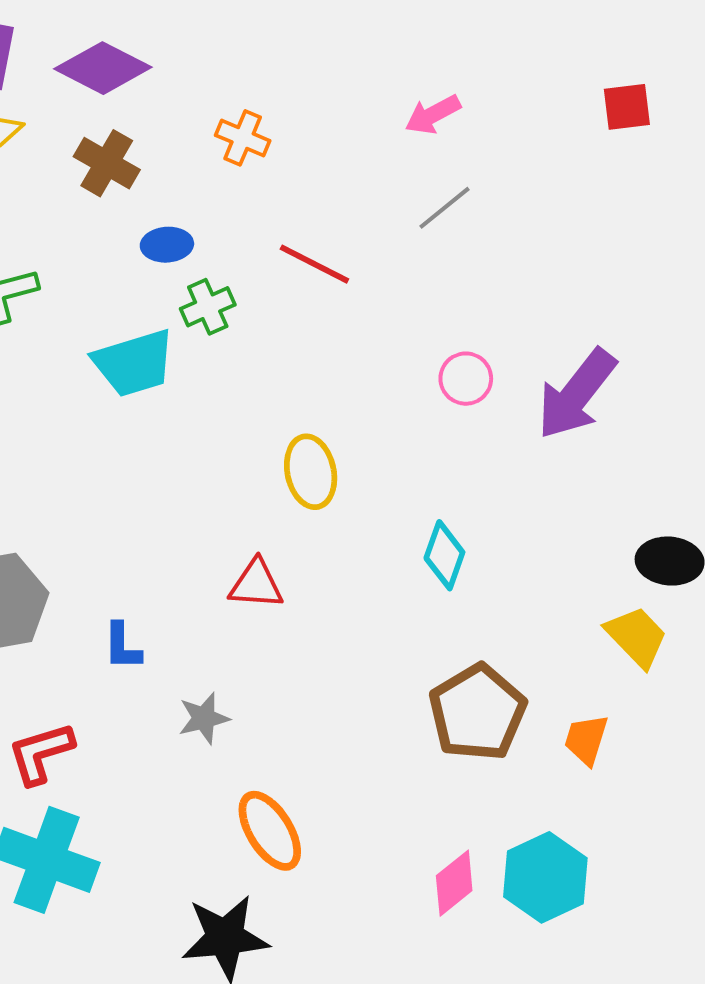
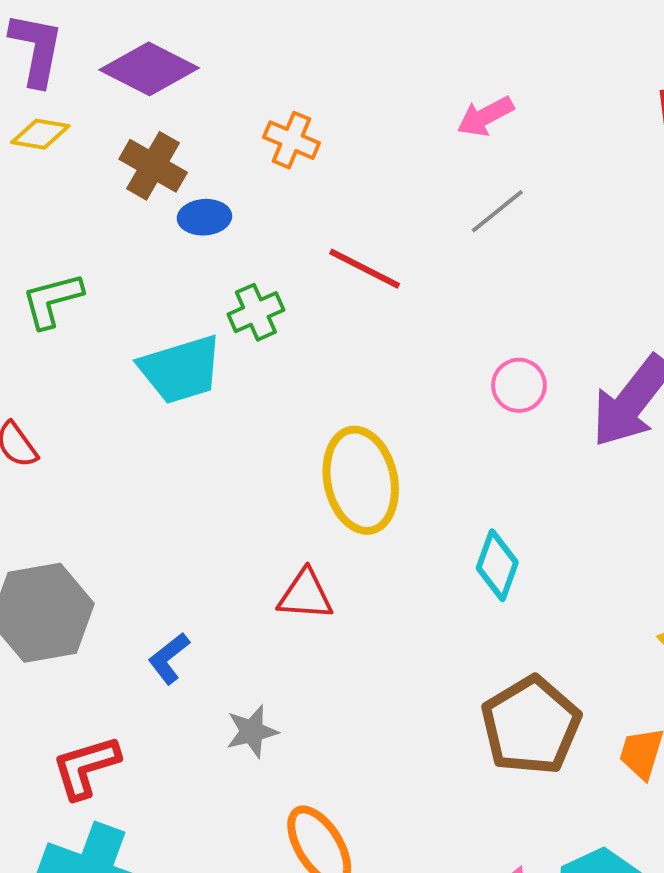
blue ellipse: (167, 245) -> (204, 217), moved
yellow ellipse: (311, 472) -> (361, 480), size x1.4
blue L-shape: (122, 646) -> (169, 658), turned 52

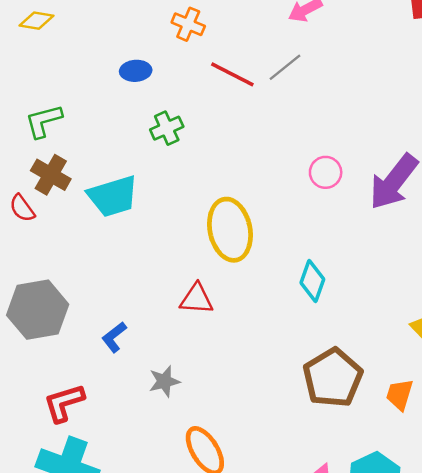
brown cross: (153, 166) -> (51, 175), moved
gray line: (497, 211) -> (285, 67), moved
red line: (365, 269) -> (232, 74), moved
cyan trapezoid: (181, 369) -> (113, 196), moved

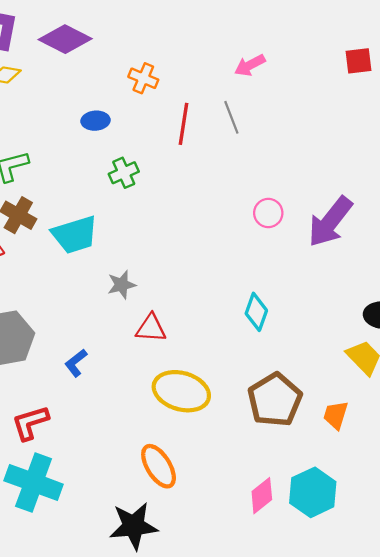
gray line: (285, 67) -> (231, 117), turned -72
red line: (232, 74) -> (184, 124), turned 72
yellow ellipse: (230, 230) -> (181, 391), moved, turned -62
gray star: (164, 381) -> (122, 285), moved

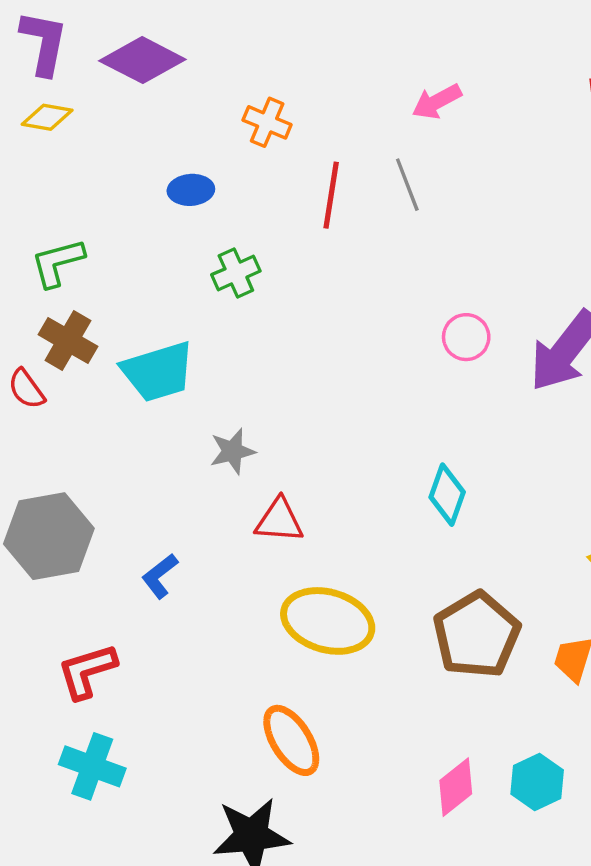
cyan cross: (34, 482) -> (92, 766), size x0.7
cyan hexagon: (313, 492) -> (537, 782), size x0.7

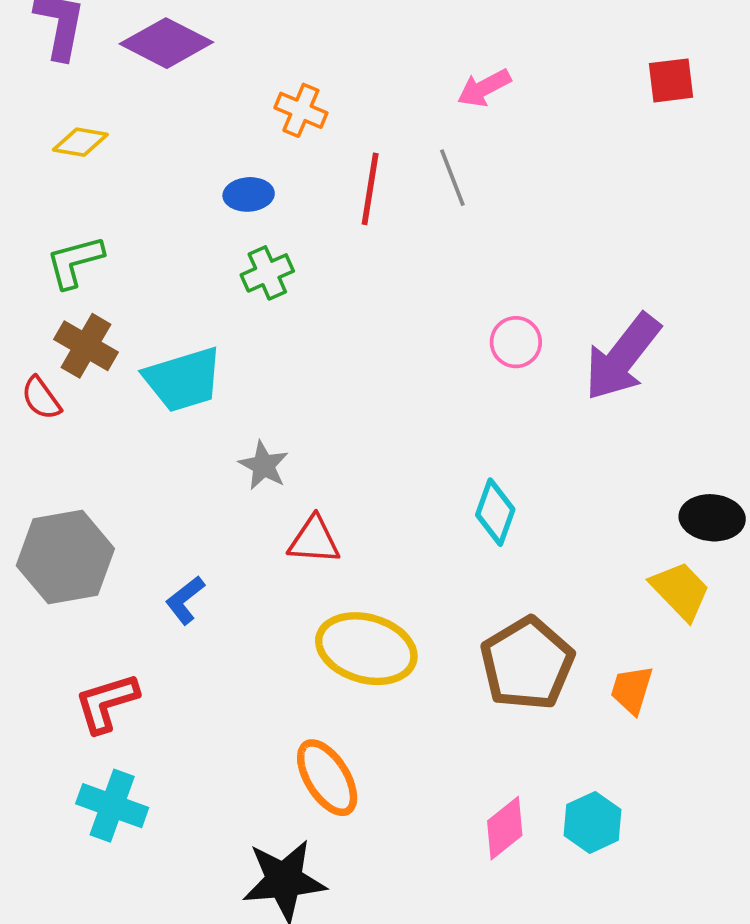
yellow diamond: (47, 117) -> (80, 142), moved
blue ellipse: (191, 190) -> (249, 194), moved
gray star: (232, 451) -> (264, 465), turned -30

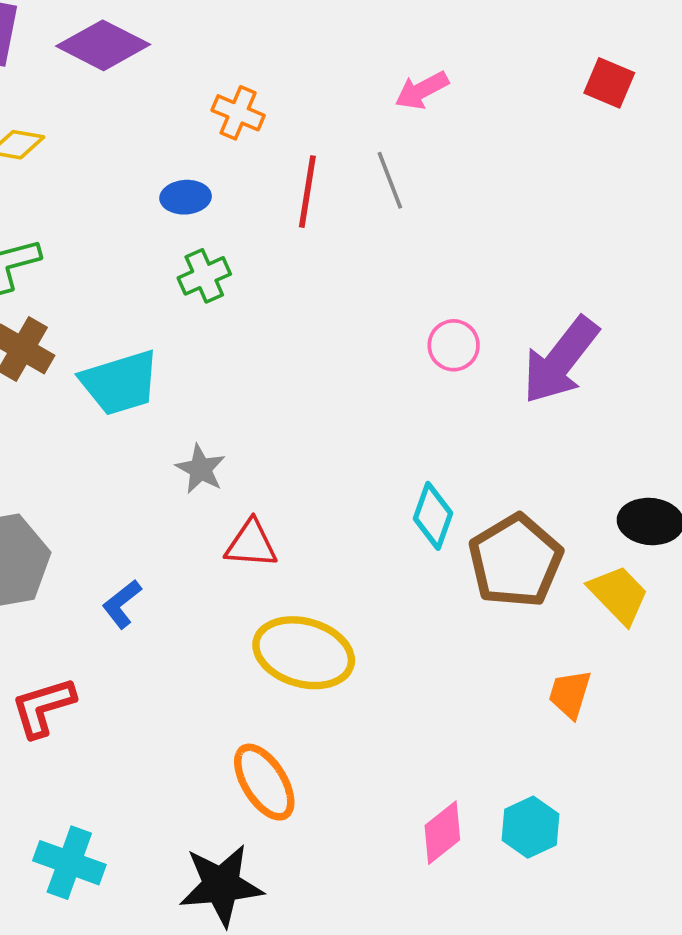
red square: (671, 80) -> (609, 83), turned 30
brown pentagon: (527, 664) -> (515, 561), moved
cyan cross: (112, 806) -> (69, 863), moved

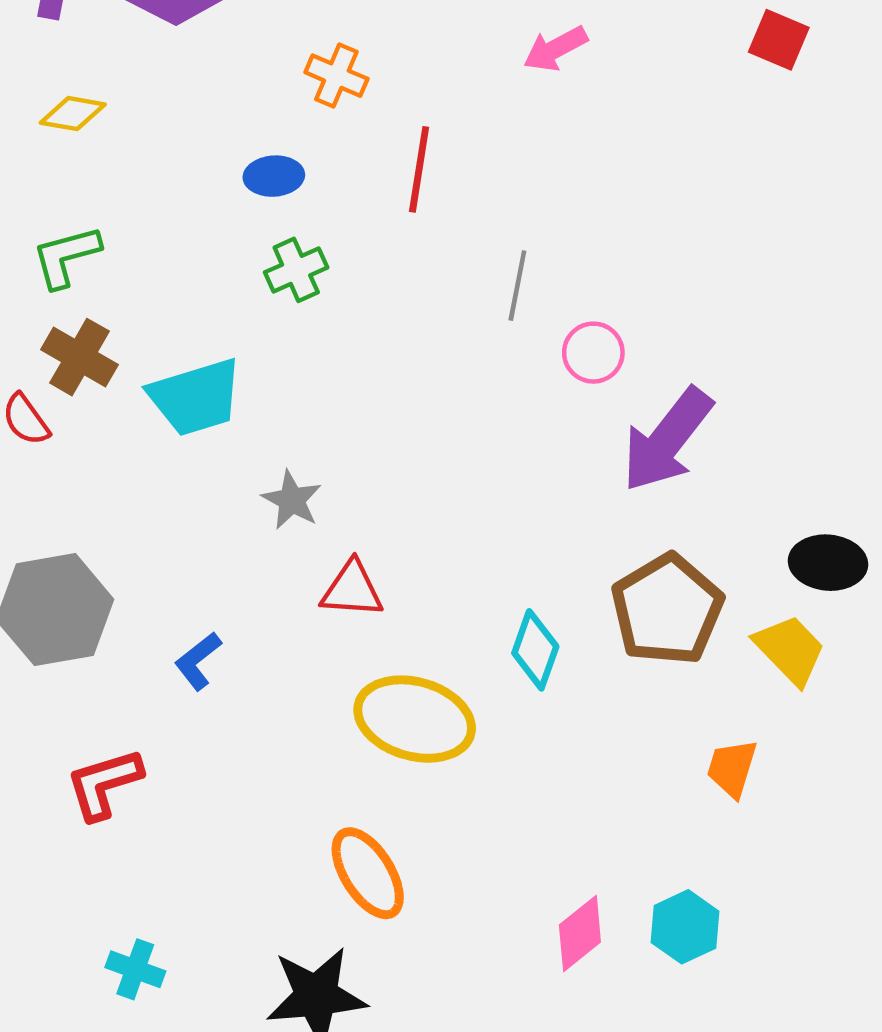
gray line: (390, 180) -> (517, 286), moved, turned 32
purple arrow: (560, 360) -> (667, 440), moved
cyan diamond: (433, 516) -> (535, 650), moved
cyan cross: (69, 863) -> (135, 969), size x0.7

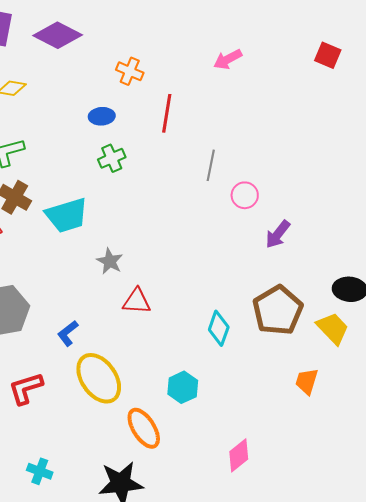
purple arrow: (667, 440) -> (278, 234), size x0.6
yellow ellipse: (415, 719) -> (99, 378), moved, turned 39
cyan hexagon: (685, 927) -> (183, 387), moved

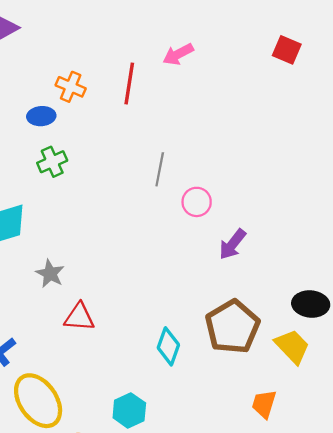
orange cross: (130, 71) -> (71, 87), moved
red line: (167, 113) -> (129, 84), moved

